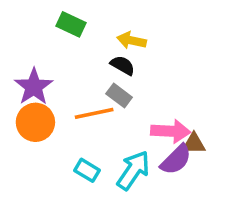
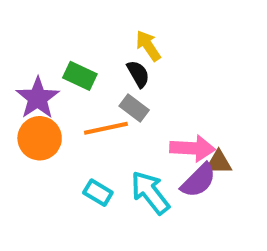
green rectangle: (71, 24) -> (80, 76), moved
yellow arrow: (132, 40) -> (148, 46), turned 44
black semicircle: (123, 65) -> (138, 74), turned 30
cyan arrow: (133, 170) -> (150, 193), turned -72

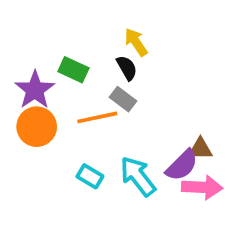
pink arrow: (192, 148) -> (202, 187), moved

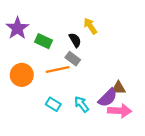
yellow arrow: (136, 42) -> (90, 26), moved
purple star: (35, 90) -> (17, 28), moved
cyan arrow: (138, 176) -> (82, 104), size x0.7

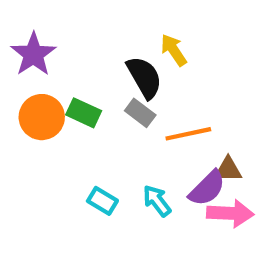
black semicircle: (75, 40) -> (144, 77), size x1.5
green rectangle: (43, 41) -> (84, 113), moved
orange line: (58, 69) -> (188, 134), moved
orange circle: (22, 75) -> (42, 117), moved

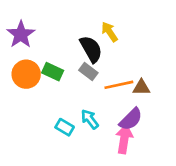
brown triangle: (228, 169) -> (141, 87), moved
cyan arrow: (157, 201) -> (90, 119), moved
pink arrow: (230, 213) -> (124, 139), moved, turned -84

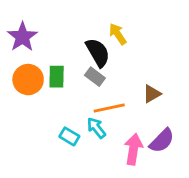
green rectangle: (53, 72) -> (57, 77), turned 66
orange line: (119, 85) -> (109, 108), moved
brown triangle: (141, 87) -> (152, 94), turned -30
purple semicircle: (131, 119) -> (162, 141), moved

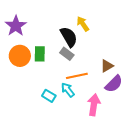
purple semicircle: (162, 141) -> (114, 84), moved

